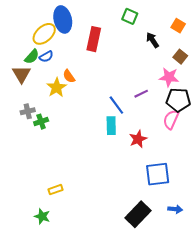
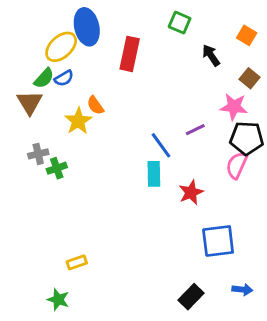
black rectangle: (138, 214) -> (191, 297), size x0.7

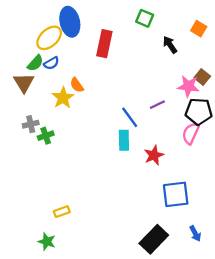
brown square: (250, 78) -> (202, 77), moved
blue arrow: (242, 290) -> (195, 234), turned 56
black rectangle: (191, 297) -> (154, 239), size x1.4

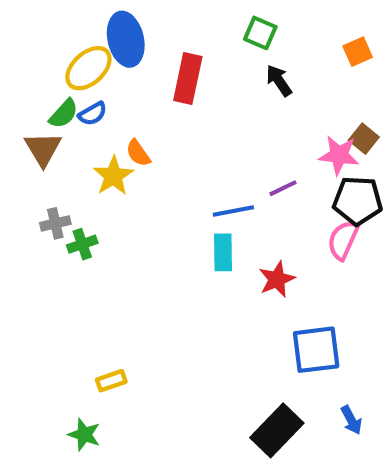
orange square: (199, 29) -> (358, 52), turned 35
black arrow: (170, 45) -> (279, 81), moved
blue line: (130, 117) -> (233, 211), turned -65

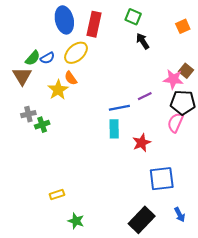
yellow ellipse: (88, 68) -> (76, 53), moved
red rectangle: (188, 79) -> (94, 24), moved
green star: (84, 435) -> (76, 221), moved

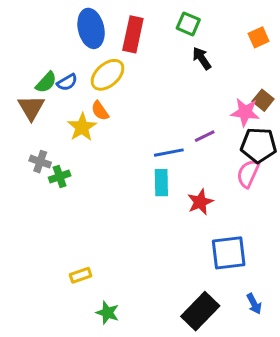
gray cross: (28, 114) -> (40, 162), turned 32

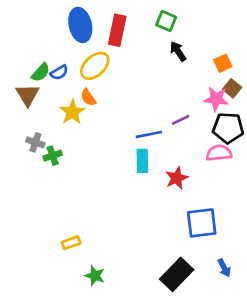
orange square: (259, 37) -> (223, 63), moved
pink semicircle: (248, 174) -> (219, 153), turned 60

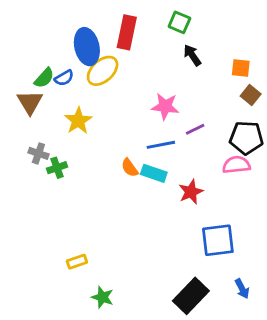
blue ellipse: (80, 25) -> (87, 47), moved
orange square: (223, 63) -> (241, 68), turned 30
orange semicircle: (88, 98) -> (130, 168), moved
pink star: (216, 99) -> (165, 106), moved
cyan rectangle: (142, 161) -> (154, 173), turned -70

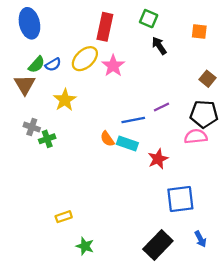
blue ellipse: (87, 47) -> (29, 23), moved
orange square: (241, 68) -> (199, 32), moved
pink star: (165, 106) -> (113, 66), moved, turned 30

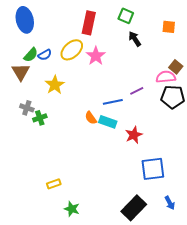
pink semicircle: (196, 136) -> (166, 77), moved

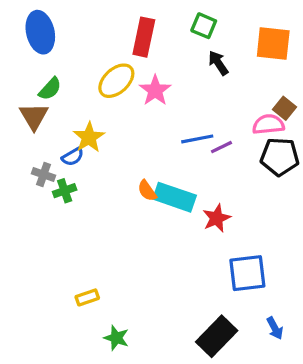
orange square: (169, 27) -> (273, 44), size x1.6
blue semicircle: (45, 55) -> (73, 157), moved
blue line: (113, 102) -> (197, 139), moved
cyan rectangle: (108, 122) -> (175, 197), size x1.4

